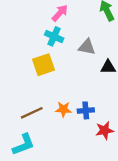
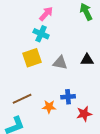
gray triangle: (87, 47) -> (60, 63), moved
orange star: (63, 109) -> (49, 107), moved

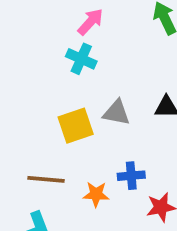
yellow square: (32, 58) -> (76, 126), moved
brown line: (22, 99) -> (46, 179), turned 30

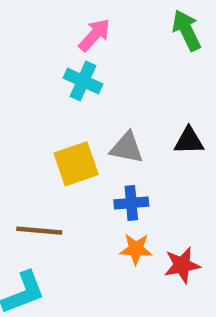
blue cross: (131, 176) -> (131, 203), moved
orange star: (96, 194) -> (136, 249), moved

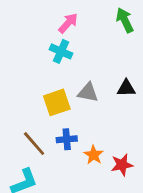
blue cross: (131, 203) -> (67, 139), moved
brown line: (39, 231) -> (34, 144), turned 44
orange star: (136, 249) -> (94, 155), turned 30

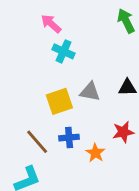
pink arrow: (68, 23) -> (51, 24), moved, turned -90
red star: (122, 165) -> (123, 132), moved

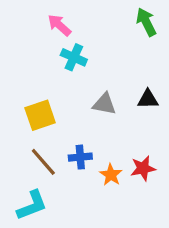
yellow square: (59, 101) -> (40, 115), moved
red star: (123, 132) -> (143, 168), moved

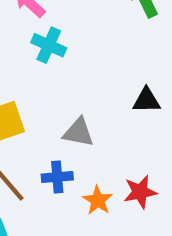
gray triangle: (104, 104) -> (79, 132), moved

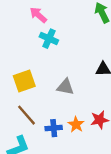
blue cross: (57, 177) -> (54, 128), moved

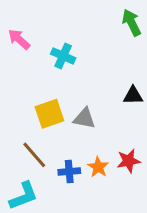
pink arrow: (38, 15) -> (19, 39), moved
yellow square: (24, 81) -> (49, 114), moved

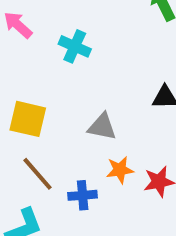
yellow square: (49, 114) -> (28, 119), moved, turned 32
orange star: (98, 167) -> (120, 170), moved, turned 30

